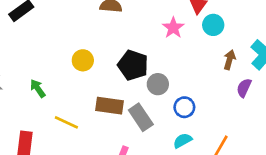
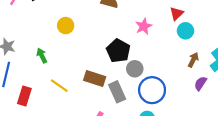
pink star: (173, 28) -> (144, 26), moved
yellow circle: (83, 60) -> (66, 26), moved
blue circle: (184, 107) -> (152, 90), size x1.6

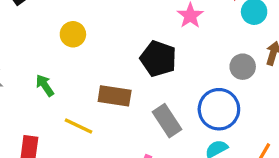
gray circle: (135, 69) -> (243, 67), moved
brown rectangle: (95, 79) -> (115, 96), moved

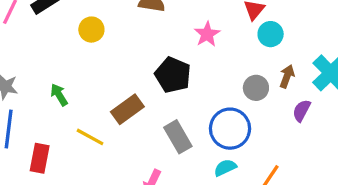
yellow circle: (73, 34) -> (91, 30), moved
brown rectangle: (115, 96) -> (127, 109), turned -48

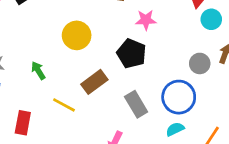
yellow circle: (91, 30) -> (77, 35), moved, size x1.4
pink star: (207, 34) -> (146, 20), moved, turned 30

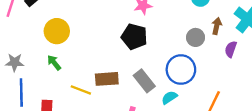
yellow circle: (77, 35) -> (57, 31), moved
brown rectangle: (94, 82) -> (107, 79), moved, turned 40
cyan semicircle: (175, 129) -> (169, 98), moved

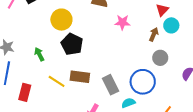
brown arrow: (217, 26) -> (154, 34), moved
yellow circle: (57, 31) -> (61, 20), moved
black pentagon: (134, 37) -> (72, 44), moved

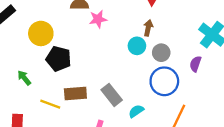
pink star: (122, 22) -> (98, 19), moved
cyan circle: (171, 25) -> (137, 46), moved
blue circle: (143, 82) -> (164, 81), moved

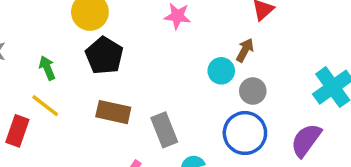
purple semicircle: (195, 64) -> (306, 140), moved, size x1.5
yellow line: (50, 104) -> (45, 106), moved

